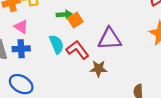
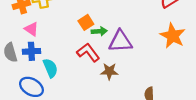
green arrow: (64, 14) -> (99, 31), moved
cyan semicircle: (57, 44) -> (50, 68), moved

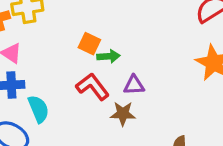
orange square: (86, 22) -> (89, 44), turned -32
purple triangle: (120, 41) -> (134, 85), moved, size x0.6

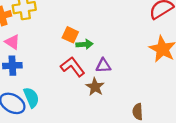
cyan semicircle: (38, 109) -> (31, 97), moved
brown star: (123, 114) -> (95, 87), turned 30

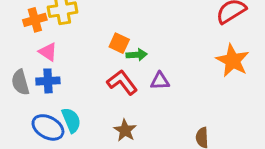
brown star: (95, 87) -> (125, 130), moved

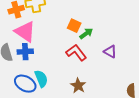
pink triangle: (48, 52) -> (25, 32), size x1.6
green arrow: (137, 55) -> (86, 34), turned -32
purple triangle: (160, 81) -> (110, 52), moved, turned 32

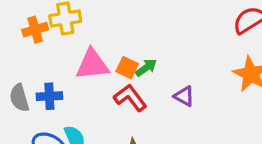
orange square: (74, 26) -> (127, 68), moved
pink triangle: (25, 32) -> (92, 64), moved, turned -40

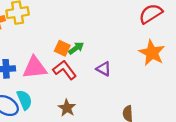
pink triangle: (92, 64) -> (35, 68), moved

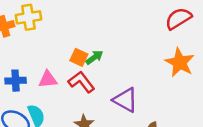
pink triangle: (35, 68) -> (48, 79), size x0.7
purple triangle: (104, 69) -> (125, 100), moved, size x1.5

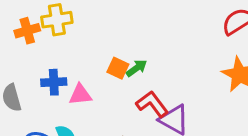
blue cross: (16, 81) -> (54, 82), moved
red L-shape: (81, 82) -> (152, 104), moved

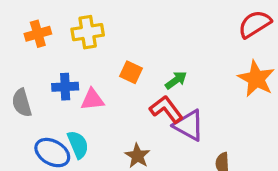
yellow cross: (57, 20) -> (88, 32), moved
green arrow: (137, 68) -> (176, 80), moved

